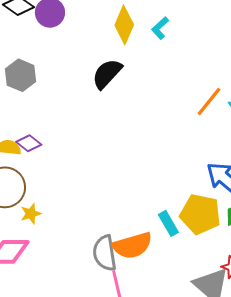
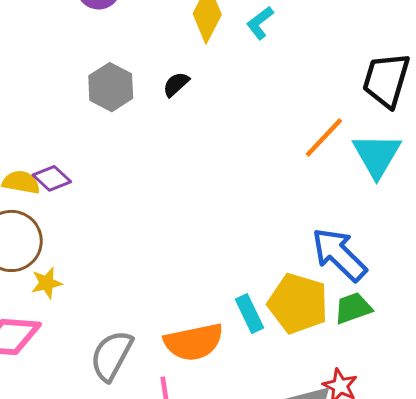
black semicircle: (107, 74) -> (176, 84), size x0.6
gray hexagon: (21, 75) -> (111, 87), moved
gray semicircle: (105, 253) -> (111, 356), moved, turned 33

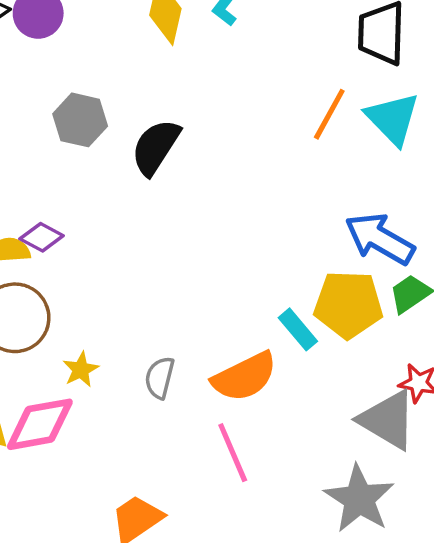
black semicircle: (176, 84) -> (156, 147), moved, size x1.8
yellow star: (47, 283) -> (81, 370), moved
gray semicircle: (111, 356) -> (160, 378), moved, size x0.7

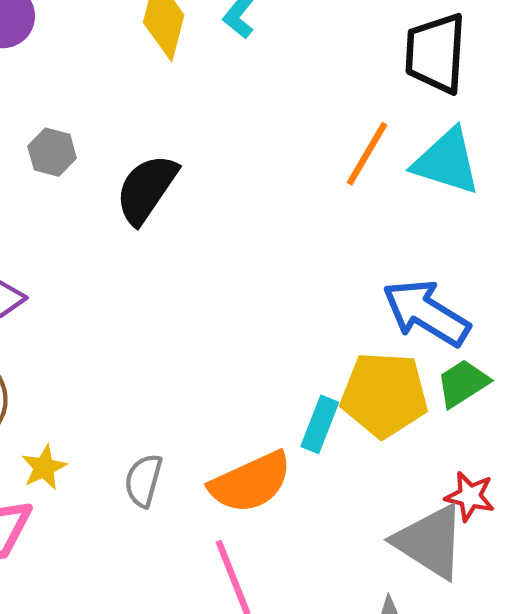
cyan triangle: (393, 119) -> (447, 162), turned -30
gray hexagon: (80, 120) -> (52, 152), size x0.7
cyan rectangle: (298, 329) -> (320, 424), turned 60

